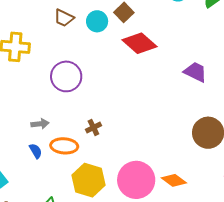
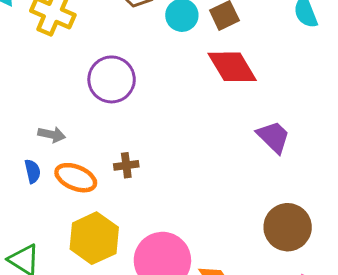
purple trapezoid: (195, 72) -> (274, 137), moved

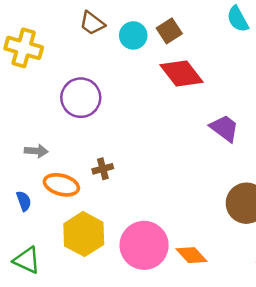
blue semicircle: (33, 171) -> (24, 201), moved

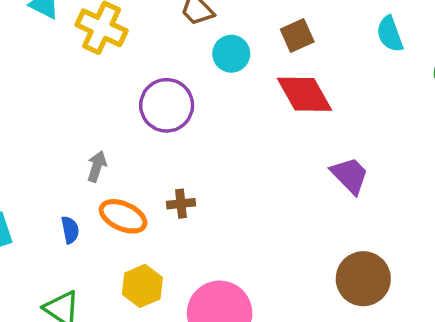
cyan circle: (133, 35) -> (231, 54), moved
gray arrow: (36, 151) -> (97, 166), turned -85
yellow hexagon: (84, 234) -> (142, 286), size x0.7

